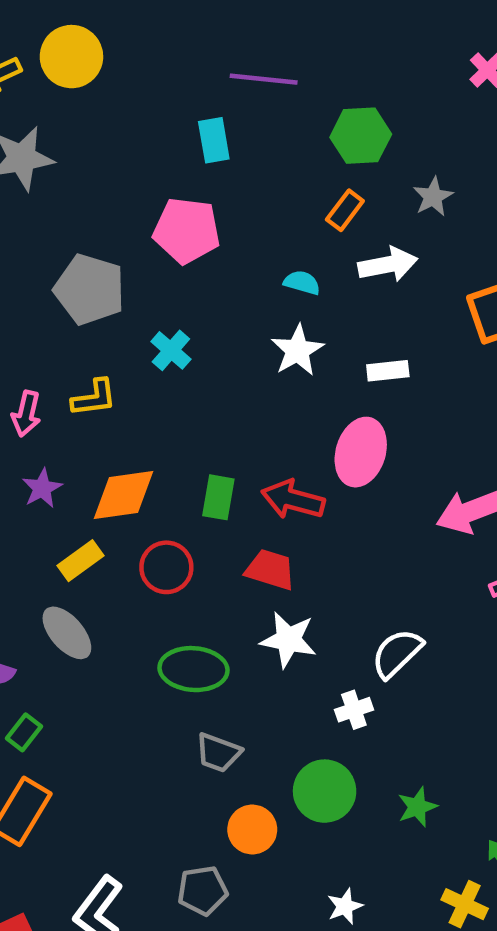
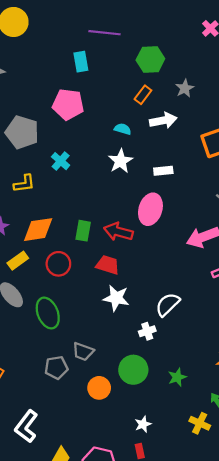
green ellipse: (193, 669) -> (48, 313), moved, turned 64
gray pentagon: (203, 891) -> (56, 368), moved

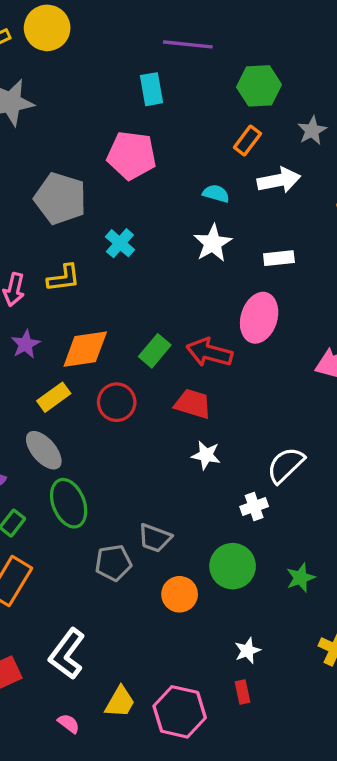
green rectangle: (83, 231) -> (155, 351), turned 30
white star: (116, 298) -> (206, 455), size x0.7
green ellipse: (48, 313) -> (69, 503), moved

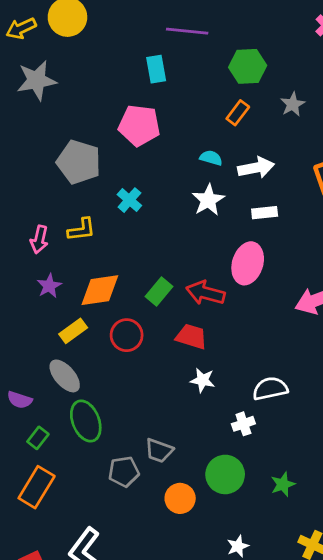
white arrow: (279, 180) -> (256, 168), moved
white semicircle: (286, 465) -> (270, 389), turned 32

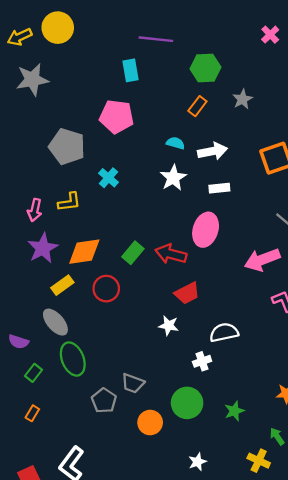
purple star: (49, 286) -> (43, 248), size x1.5
red trapezoid: (191, 337) -> (187, 293), moved, turned 136
gray pentagon: (124, 472) -> (104, 401), turned -30
orange rectangle: (37, 487) -> (32, 413), size x0.5

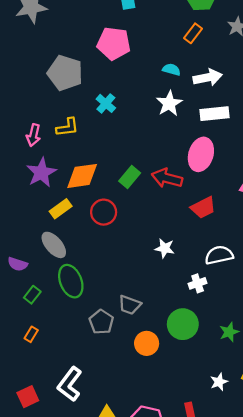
white rectangle: (219, 188) -> (214, 114), size x1.4
red trapezoid: (187, 293) -> (203, 208), moved
white star: (197, 462) -> (219, 382), moved

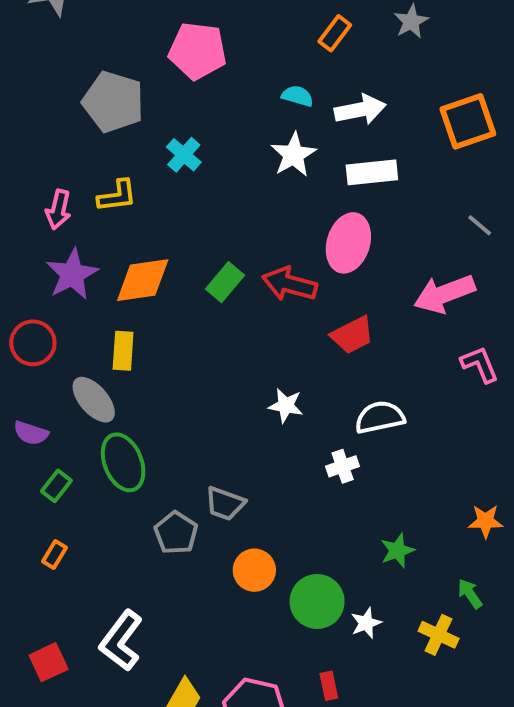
yellow rectangle: (61, 209) -> (123, 351), moved, turned -50
red circle: (104, 212) -> (33, 343), moved
green circle: (183, 324) -> (317, 601), moved
white star: (219, 382) -> (366, 623), moved

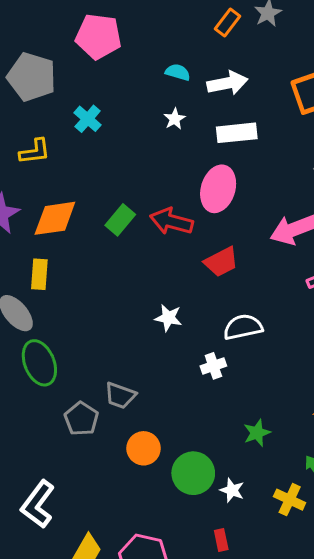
orange rectangle: (335, 33) -> (227, 22), moved
white star: (294, 155) -> (175, 119), size x0.6
white star: (366, 623) -> (232, 490), turned -30
red rectangle: (329, 686) -> (221, 540), moved

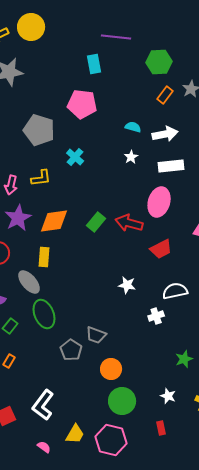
green circle: (193, 473) -> (122, 401), moved

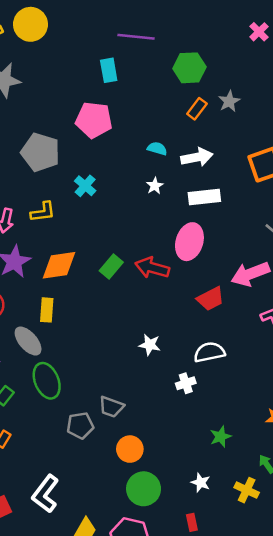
red trapezoid: (161, 249) -> (211, 299), moved
gray pentagon: (71, 350) -> (80, 425), turned 30

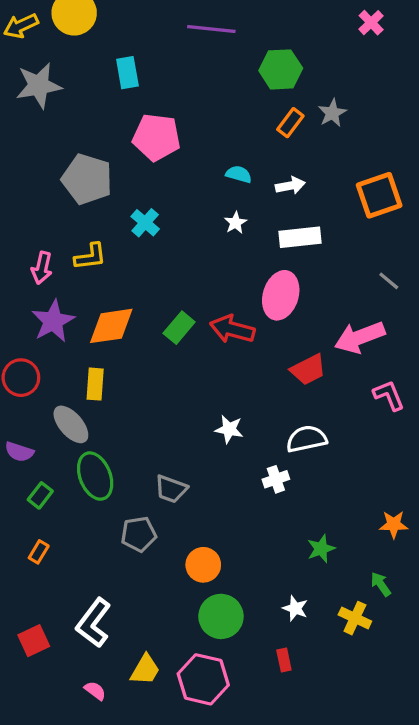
cyan rectangle: (109, 70) -> (127, 73), moved
white arrow: (197, 157) -> (290, 186), size x0.7
gray trapezoid: (111, 407) -> (171, 489), moved

